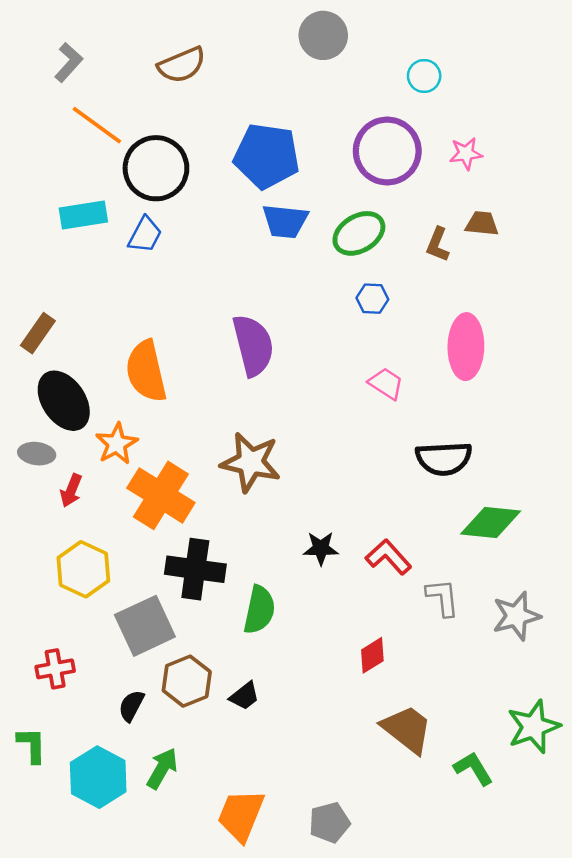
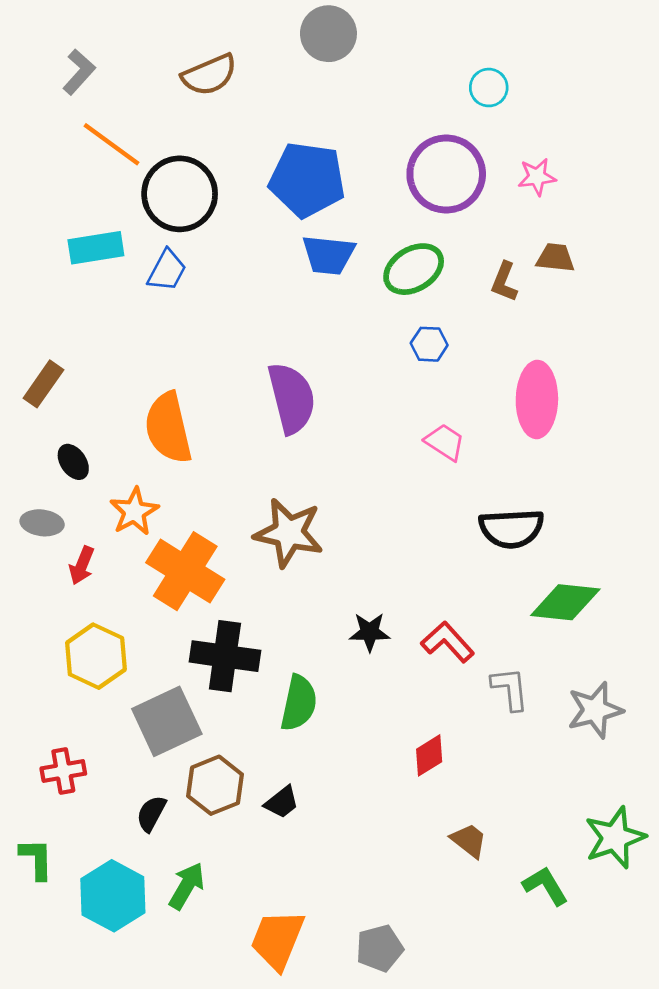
gray circle: (323, 35) -> (328, 34), moved
black ellipse: (64, 401) -> (73, 462), size x0.5
brown trapezoid: (407, 729) -> (469, 840), size x0.6

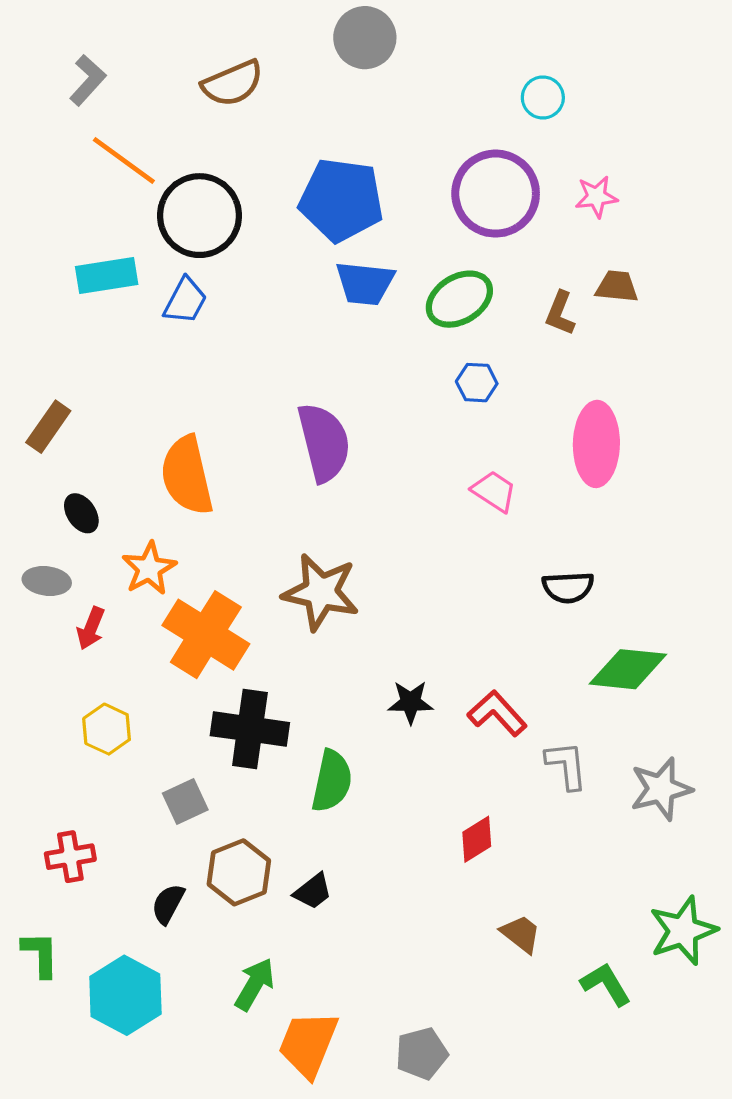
black semicircle: (511, 529) -> (568, 587), size x0.7
yellow hexagon: (96, 656) -> (107, 729), size x0.7
gray square: (167, 721) -> (185, 802), size x0.6
green arrow: (187, 886) -> (255, 984), moved

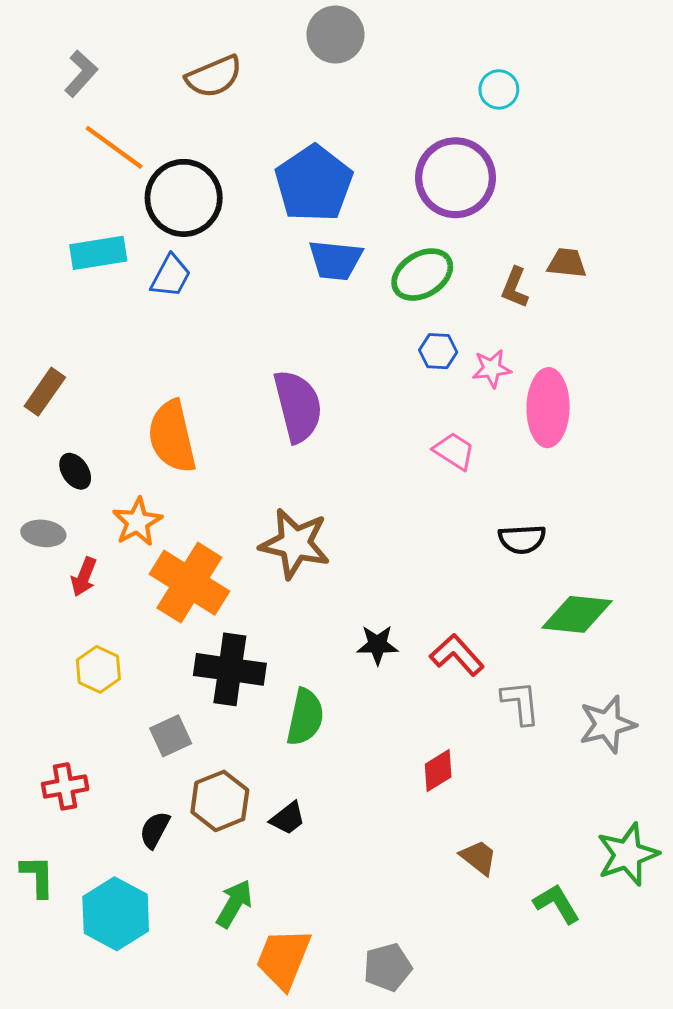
pink star: (596, 197) -> (492, 369), moved
blue pentagon: (341, 200) -> (314, 183), turned 30

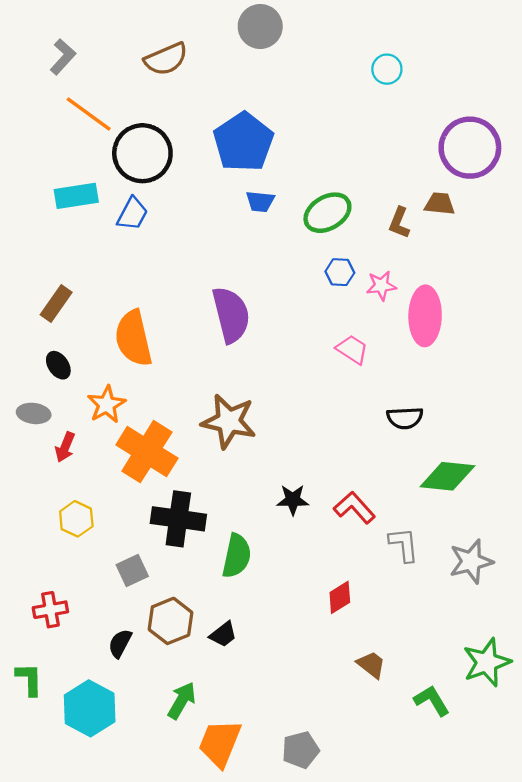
purple circle: (455, 178) -> (470, 148), moved
blue trapezoid: (335, 260) -> (260, 201), size x0.7
brown rectangle: (45, 392) -> (56, 304), moved

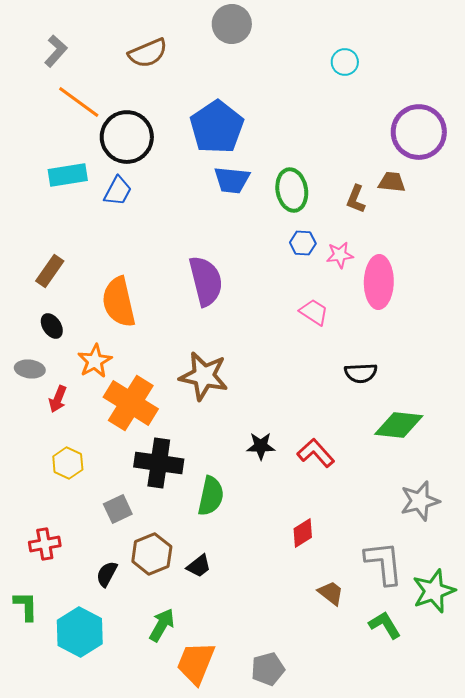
blue trapezoid: (260, 201) -> (232, 180), size x1.4
green ellipse: (327, 213) -> (292, 190), turned -69
gray L-shape: (404, 545) -> (384, 563), moved, size x1.4

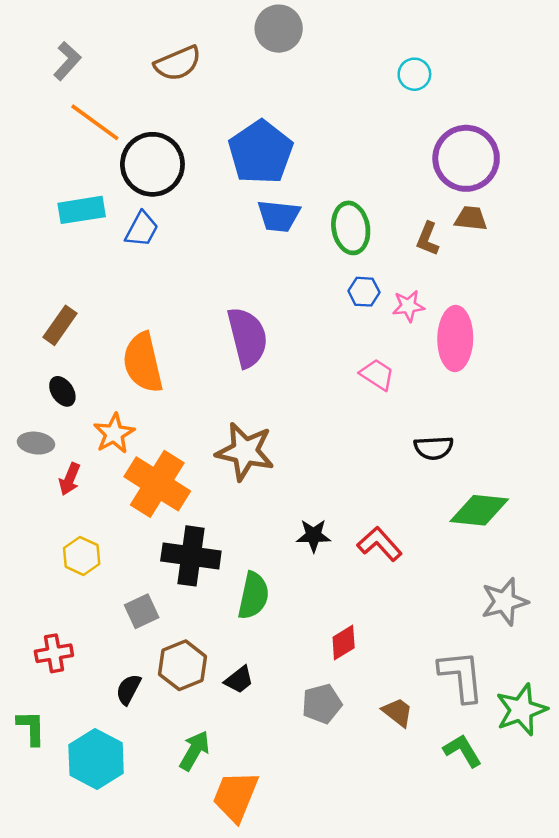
purple circle: (419, 132) -> (466, 158), moved
red diamond: (303, 533) -> (344, 642), moved
gray pentagon: (268, 669) -> (322, 704), moved

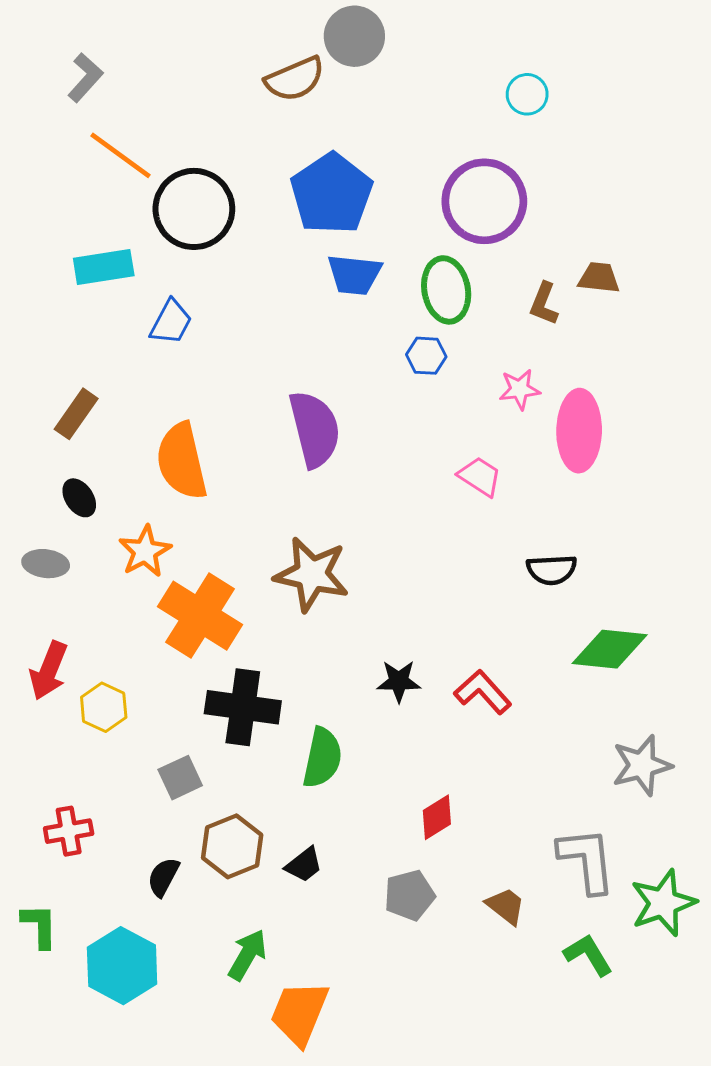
brown semicircle: (178, 63) -> (295, 79), moved
purple circle: (466, 158) -> (484, 201), moved
blue trapezoid: (142, 229) -> (171, 322), moved
blue hexagon: (364, 292) -> (426, 356), moved
red arrow: (70, 479) -> (49, 671), moved, size x1.4

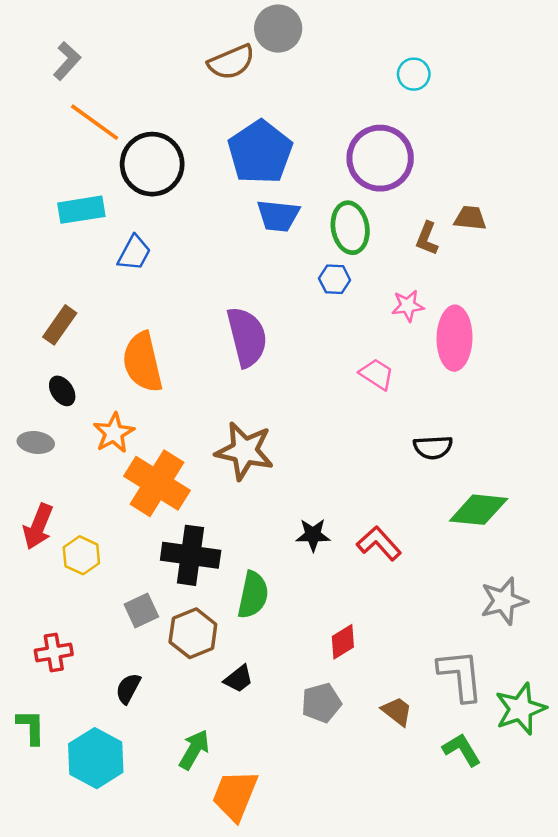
brown hexagon: (232, 846) -> (193, 633), moved

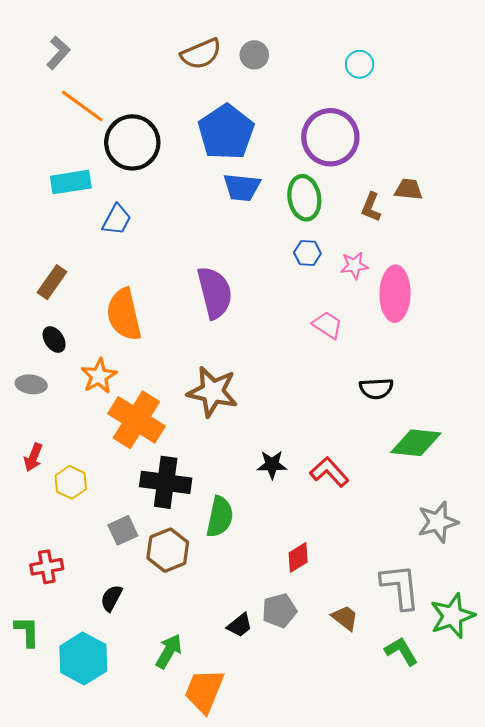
gray circle: (278, 29) -> (254, 55), moved, size x0.7
blue hexagon: (335, 279) -> (307, 253), moved
red arrow: (38, 526) -> (33, 457), size x0.7
black trapezoid: (239, 679) -> (240, 625), moved

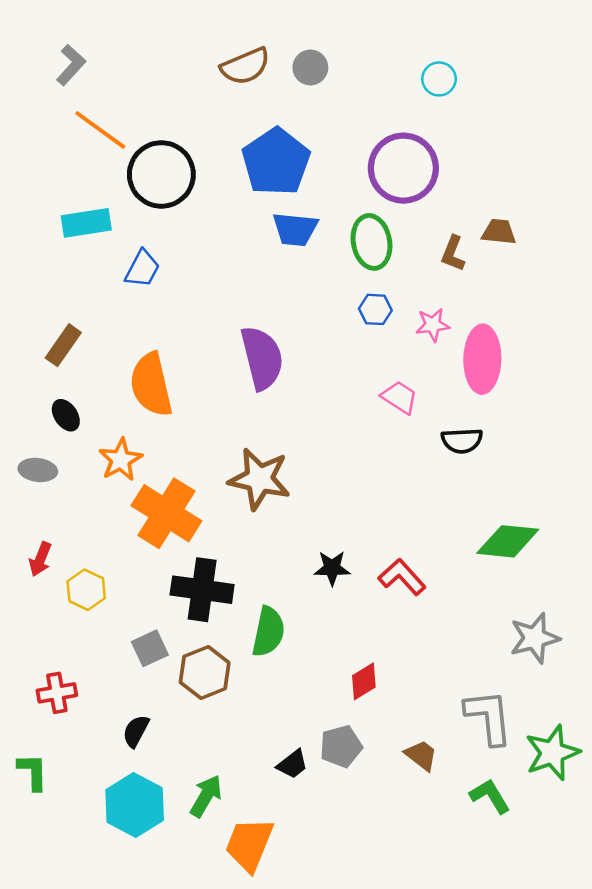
black semicircle: (376, 389) -> (462, 441), moved
cyan hexagon: (83, 659) -> (135, 805), moved

